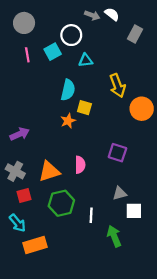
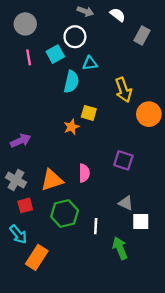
gray arrow: (92, 15) -> (85, 11), moved
cyan semicircle: (68, 90) -> (71, 82), moved
gray triangle: (120, 193) -> (126, 203), turned 40
orange rectangle: (35, 245) -> (37, 257), turned -40

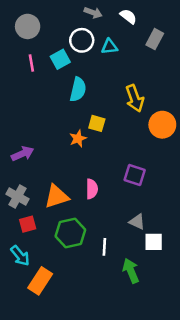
cyan triangle: (90, 63) -> (109, 47), moved

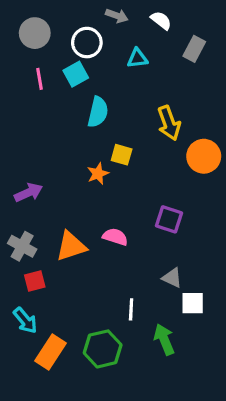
white circle: (82, 40) -> (87, 43), moved
pink semicircle: (92, 189) -> (115, 237), turned -72
green hexagon: (70, 233) -> (103, 349), moved

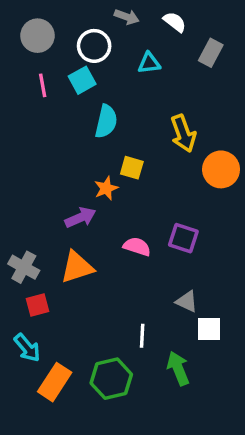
purple arrow: (28, 193) -> (80, 217), moved
pink semicircle: (115, 237) -> (137, 247), moved

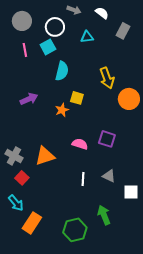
purple arrow: (80, 217) -> (29, 99), moved
red square: (37, 305) -> (22, 178), turned -32
white square: (209, 329) -> (131, 192), moved
white line: (142, 336) -> (83, 179), moved
green hexagon: (111, 379) -> (75, 230), moved

